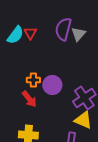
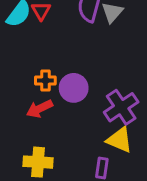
red arrow: (29, 99) -> (40, 109), turned 102

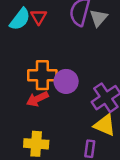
orange cross: (45, 81) -> (42, 75), size x1.6

